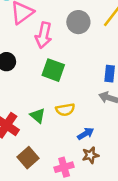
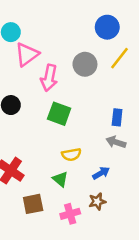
green triangle: (38, 116) -> (60, 179), moved
blue arrow: (86, 134) -> (101, 173), moved
brown square: (28, 158) -> (33, 204), turned 30

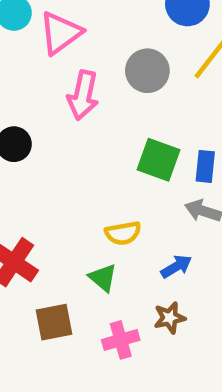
pink triangle: (27, 54) -> (61, 33), moved
green square: (59, 114) -> (159, 160), moved

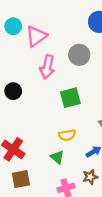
green square: (159, 160) -> (70, 98), moved, turned -35
brown square: (54, 322) -> (21, 179), moved

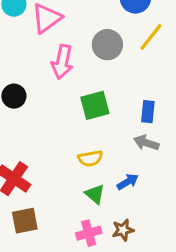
green triangle: (57, 157) -> (95, 194), moved
brown star: (90, 177) -> (123, 230), moved

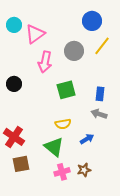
green triangle: (95, 194) -> (54, 147), moved, size x1.5

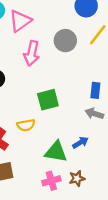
green square: (66, 90) -> (48, 100), moved
yellow semicircle: (63, 124) -> (26, 125), moved
green triangle: (54, 147) -> (56, 152), moved, turned -30

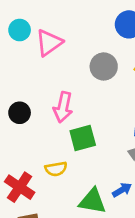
pink arrow: (32, 53) -> (63, 107), moved

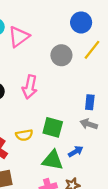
green square: (83, 138) -> (53, 127), moved, turned 30

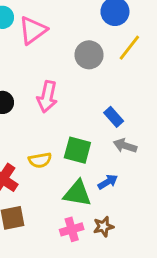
blue rectangle: (90, 102) -> (114, 117), moved, turned -48

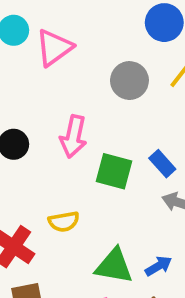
green square: (77, 150) -> (114, 171), moved
blue arrow: (108, 182) -> (158, 266), moved

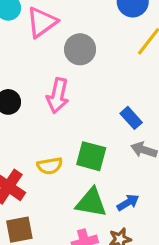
gray circle: (129, 81) -> (80, 49), moved
green square: (114, 171) -> (91, 156), moved

